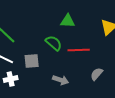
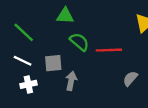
green triangle: (68, 21) -> (65, 16), moved
gray arrow: (61, 80) -> (71, 81), moved, turned -98

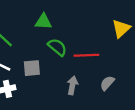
gray arrow: (71, 81) -> (72, 85), moved

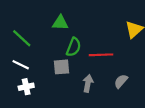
green semicircle: (57, 47) -> (74, 47), turned 72
gray square: (32, 68) -> (61, 67), moved

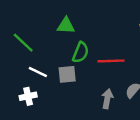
white line: (21, 65) -> (38, 72), moved
gray arrow: (88, 83) -> (107, 99), moved

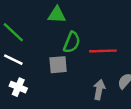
white line: (38, 72) -> (13, 60), moved
white cross: (28, 96) -> (18, 87), turned 35

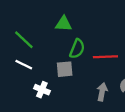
white cross: (18, 87) -> (42, 90), moved

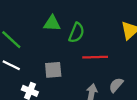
green semicircle: (77, 49) -> (77, 33), moved

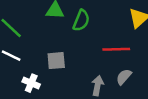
red line: (95, 57) -> (116, 49), moved

